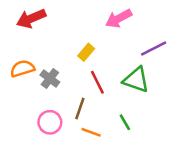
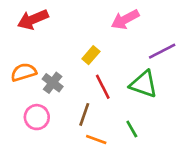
pink circle: (50, 122) -> (37, 117), moved

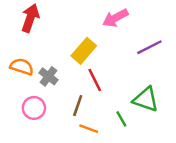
red arrow: (33, 19) -> (30, 18), turned 132
yellow rectangle: (91, 55) -> (84, 51), size x1.5
orange semicircle: (24, 72) -> (22, 67), turned 35
green triangle: (144, 84) -> (146, 99), moved

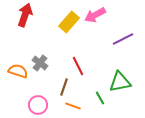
yellow rectangle: (84, 51) -> (69, 22), moved
orange semicircle: (22, 67) -> (18, 71), moved
green triangle: (146, 99) -> (120, 82), turned -30
pink circle: (34, 108) -> (38, 105), moved

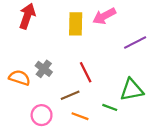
yellow rectangle: (69, 22) -> (76, 24), turned -40
brown line: (64, 87) -> (70, 95), turned 48
green line: (100, 98) -> (110, 107), turned -40

